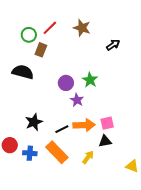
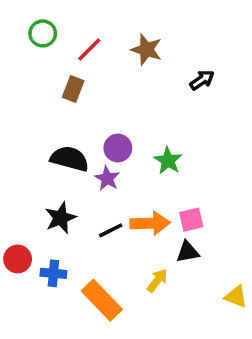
green circle: (29, 35) -> (43, 33), moved
black semicircle: (23, 72) -> (70, 159), moved
green star: (90, 80) -> (168, 161), moved
purple star: (77, 100) -> (107, 178), moved
orange rectangle: (57, 152) -> (102, 300), moved

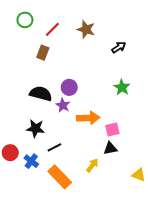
green star: (168, 161) -> (122, 87), moved
black star: (61, 218) -> (35, 128), turned 30
orange arrow: (150, 223) -> (88, 118), moved
black line: (111, 230) -> (54, 147), moved
blue cross: (53, 273) -> (31, 161), turned 32

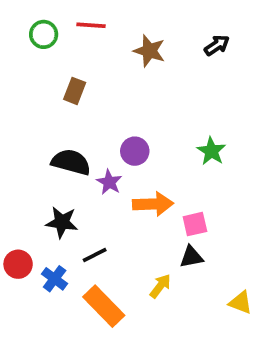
red line: (52, 29) -> (91, 25), moved, turned 49
black arrow: (119, 47) -> (217, 45), moved
purple circle: (69, 87) -> (135, 151), moved

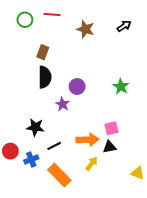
black semicircle: (71, 162) -> (45, 77), moved, turned 75
orange arrow: (153, 204) -> (88, 140), moved
blue cross: (55, 279) -> (31, 159), turned 32

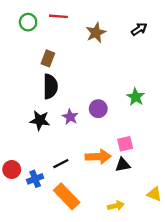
brown star: (85, 29) -> (96, 33), turned 30
purple circle: (77, 86) -> (98, 109), moved
black star: (35, 127) -> (40, 120), moved
yellow arrow: (92, 164) -> (116, 206), moved, turned 40

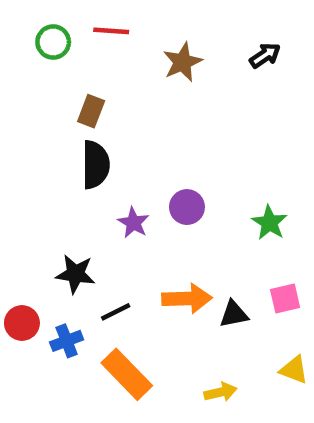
green star: (136, 97) -> (269, 223), moved
black star: (40, 120) -> (75, 274), moved
pink square: (125, 144) -> (285, 298), moved

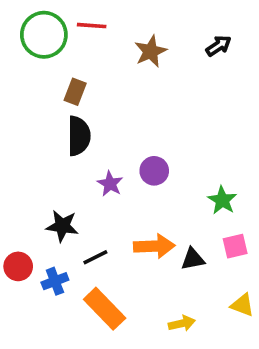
green circle: (53, 42) -> (44, 35), size x1.6
green star: (269, 223) -> (222, 200), moved

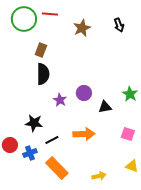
black arrow: (219, 46) -> (119, 25), turned 104
green star: (222, 200) -> (130, 94), moved
pink square: (235, 246) -> (128, 134), turned 32
black triangle: (193, 259) -> (105, 107), moved

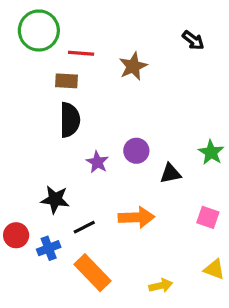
red line: (50, 14) -> (81, 53), moved
black arrow: (119, 25) -> (193, 40), turned -32
brown star: (82, 28) -> (133, 66), moved
brown rectangle: (41, 50) -> (66, 81), turned 72

